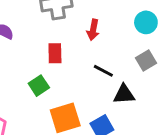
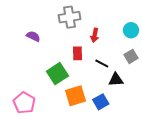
red rectangle: (55, 53) -> (78, 53), moved
green square: (39, 86) -> (57, 74), size x1.5

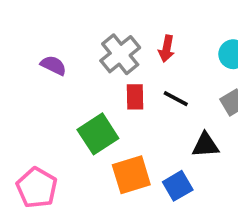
gray cross: (70, 17) -> (120, 54), moved, turned -30
red arrow: (95, 35) -> (167, 49), moved
black line: (102, 63) -> (176, 99), moved

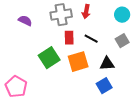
gray cross: (120, 54) -> (61, 15), turned 30
orange square: (131, 175) -> (78, 62), moved
blue square: (178, 186) -> (104, 86), moved

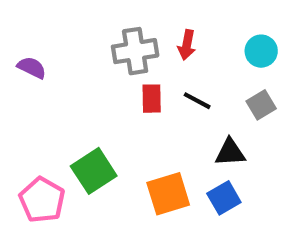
purple semicircle: (25, 21) -> (32, 68), moved
green square: (49, 58) -> (94, 171), moved
orange square: (78, 62) -> (168, 194), moved

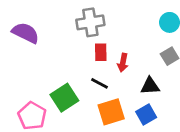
red arrow: (187, 45) -> (123, 63), moved
purple semicircle: (32, 68) -> (26, 33), size x1.5
black line: (197, 101) -> (99, 83), moved

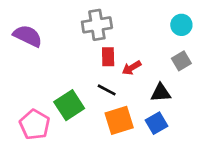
red arrow: (123, 63) -> (132, 68), turned 48

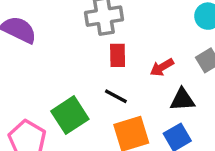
red arrow: (132, 68) -> (162, 67), moved

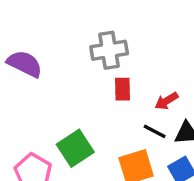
black line: (116, 96) -> (155, 131), moved

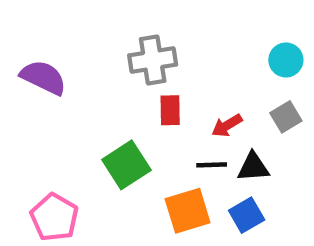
black line: (155, 131) -> (212, 165), turned -30
green square: (75, 148) -> (126, 165), moved

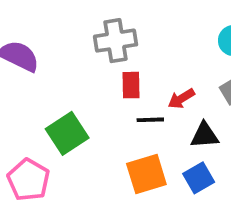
green square: (126, 165) -> (67, 133), moved
black line: (212, 165) -> (150, 120), moved

